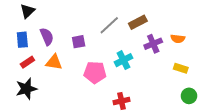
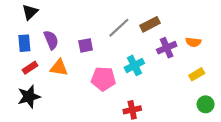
yellow rectangle: (181, 68) -> (197, 74), turned -48

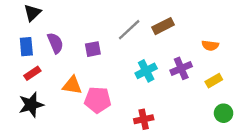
purple cross: (167, 48) -> (181, 68), moved
orange triangle: (59, 68) -> (72, 85), moved
pink pentagon: (103, 79) -> (98, 100), moved

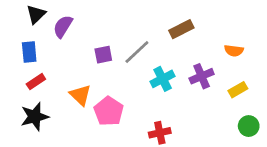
gray line: (129, 30) -> (137, 52), moved
purple semicircle: (55, 43) -> (63, 26), moved, turned -125
orange triangle: (72, 85) -> (80, 95), turned 35
pink pentagon: (98, 100) -> (109, 111), turned 30

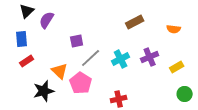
orange semicircle: (234, 51) -> (174, 29), moved
gray line: (137, 52) -> (91, 58), moved
black star: (35, 117) -> (44, 91), moved

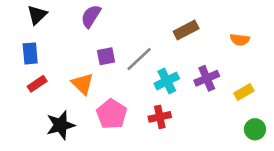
purple semicircle: (47, 20) -> (91, 16), moved
gray line: (91, 58) -> (139, 59), moved
orange triangle: (60, 71) -> (83, 84), moved
red cross: (119, 99) -> (160, 117), moved

